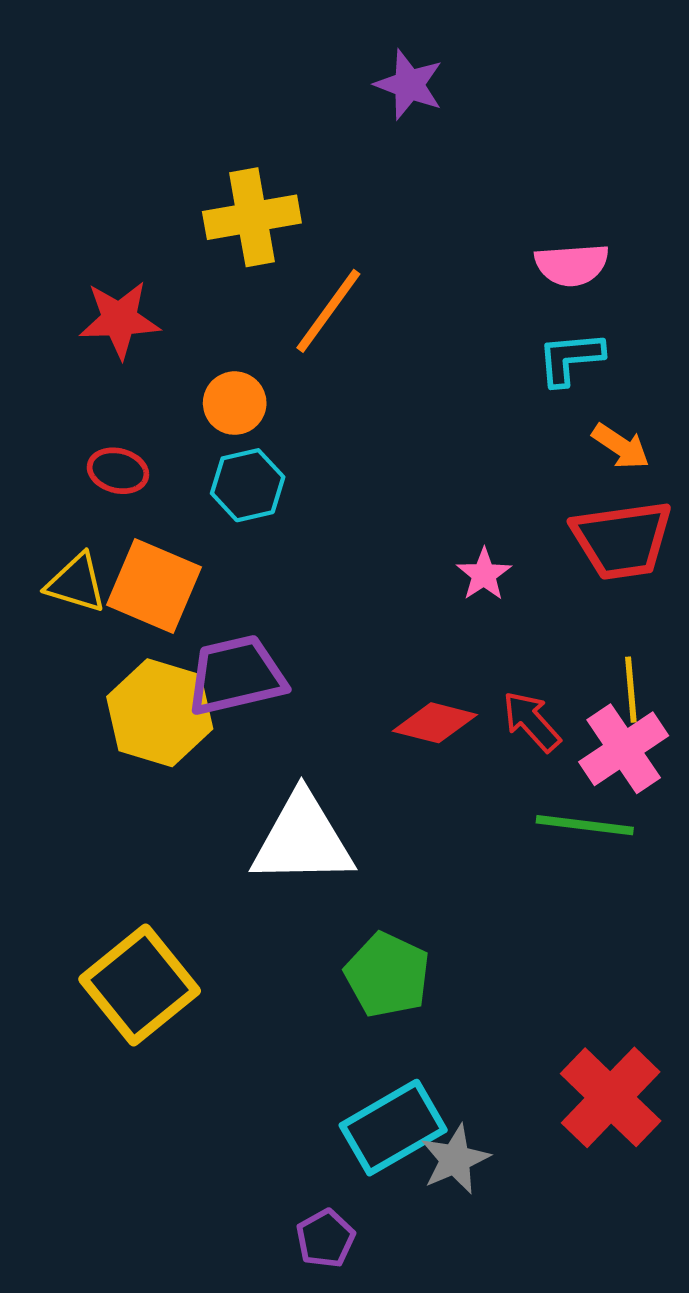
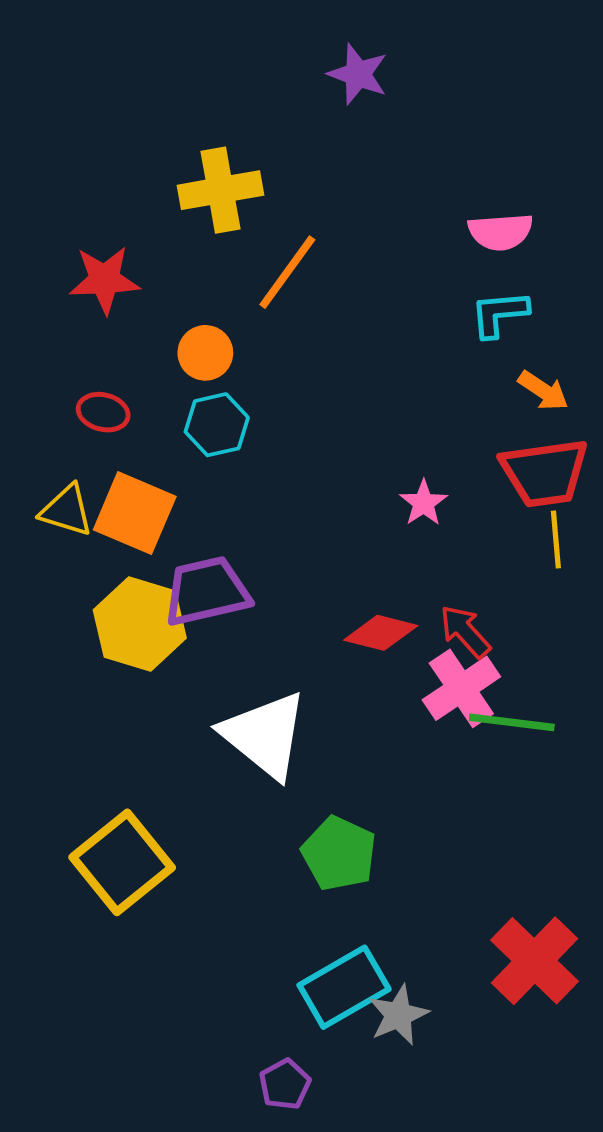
yellow line: (631, 690) -> (556, 540), moved
pink cross: (624, 749) -> (461, 688), moved
white triangle: (302, 840) -> (265, 735), turned 40

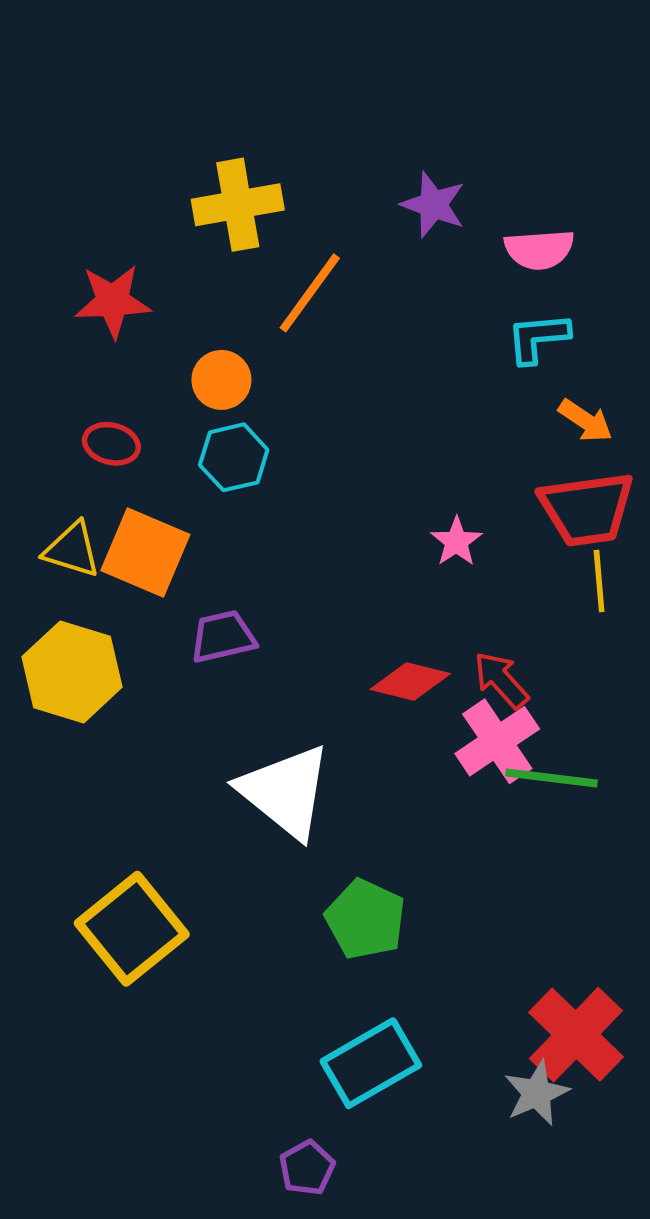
purple star: (358, 74) -> (433, 205), moved
purple trapezoid: (207, 591) -> (223, 637), size x0.7
yellow hexagon: (140, 624) -> (72, 672), moved
gray star: (398, 1015) -> (537, 1093), moved

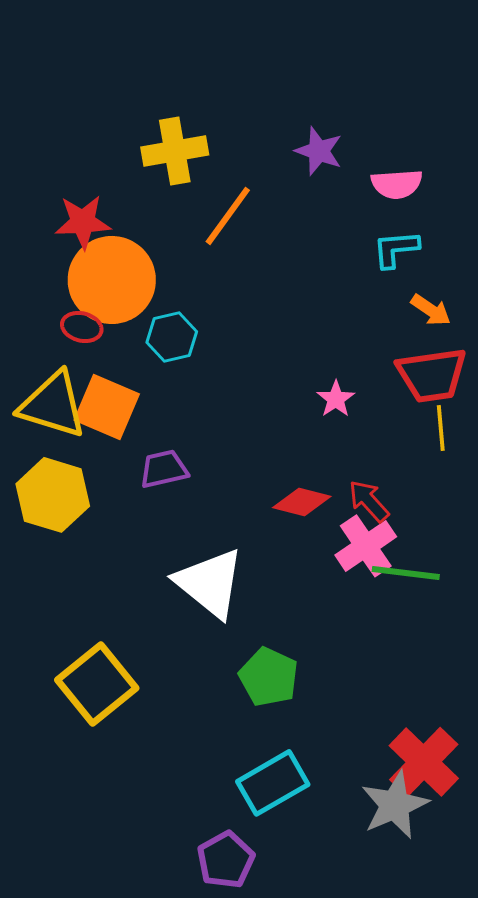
orange circle: (221, 380) -> (112, 280), moved, size x2.0
yellow triangle: (72, 550) -> (53, 405), size x1.6
gray star: (537, 1093) -> (395, 805), size x1.4
purple pentagon: (307, 1168) -> (226, 860), size x1.4

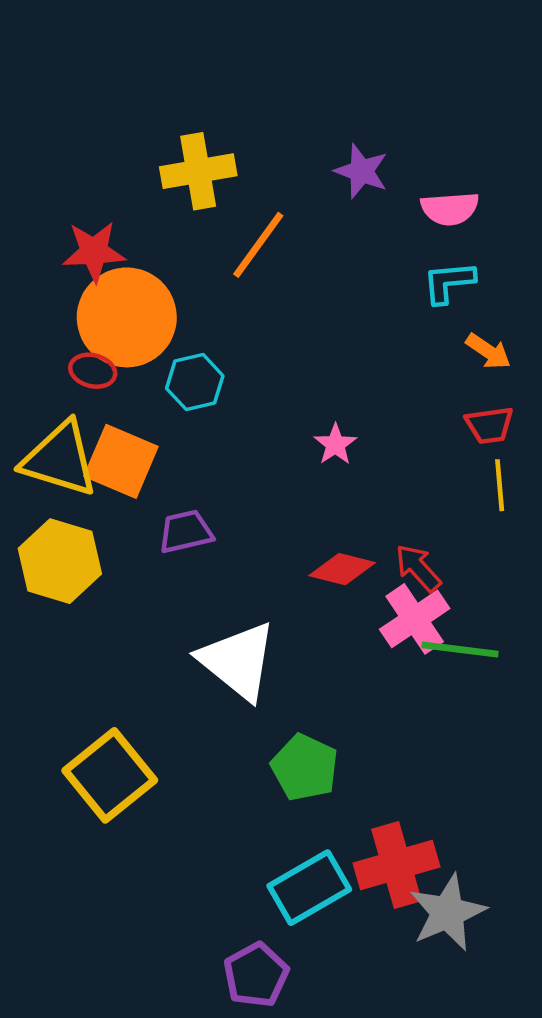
red trapezoid: (432, 375) -> (490, 425), size x0.6
pink star: (336, 399) -> (335, 444), moved
red cross: (424, 762) -> (397, 865), moved, turned 30

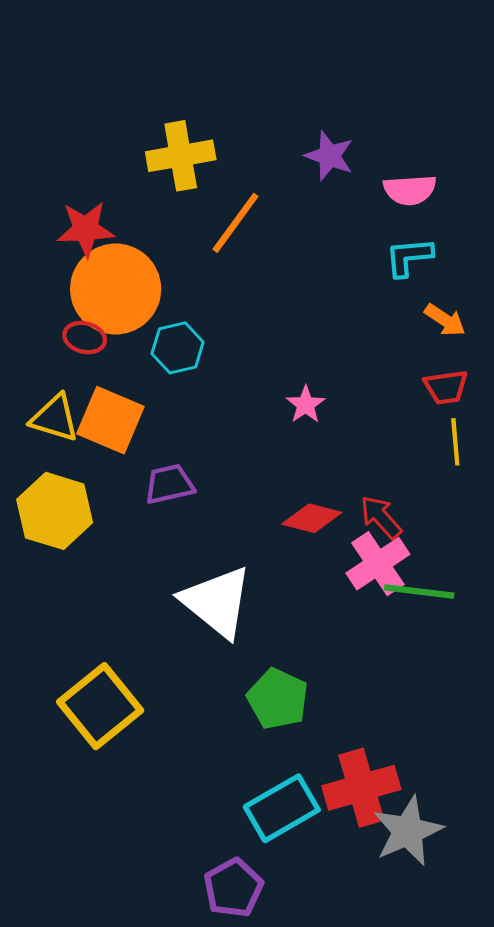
yellow triangle: (60, 459) -> (55, 418), size x0.7

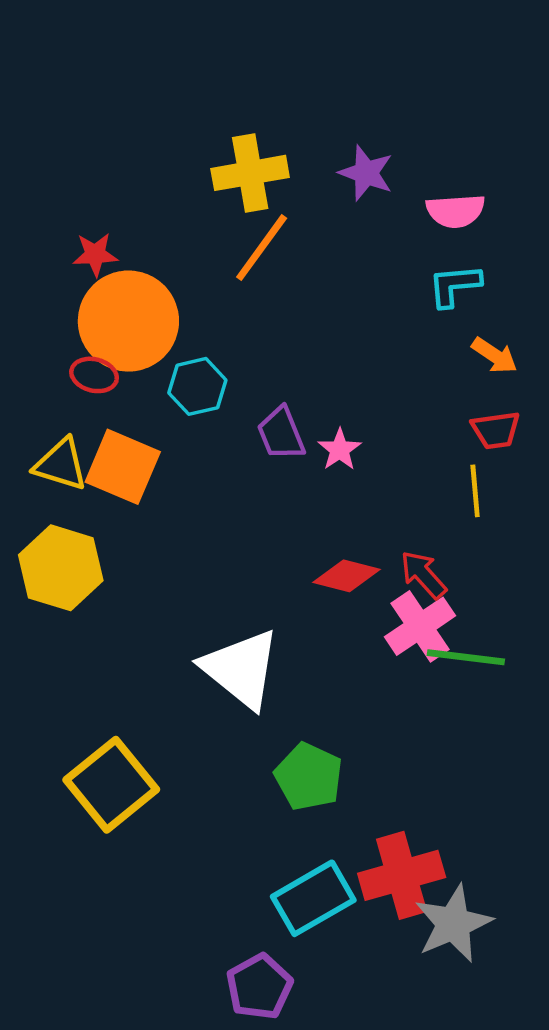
yellow cross: (181, 156) -> (250, 173), moved
red star: (86, 229) -> (95, 254), size x0.7
yellow line: (455, 442) -> (475, 491), moved
purple trapezoid: (169, 484) -> (281, 434), moved, turned -99

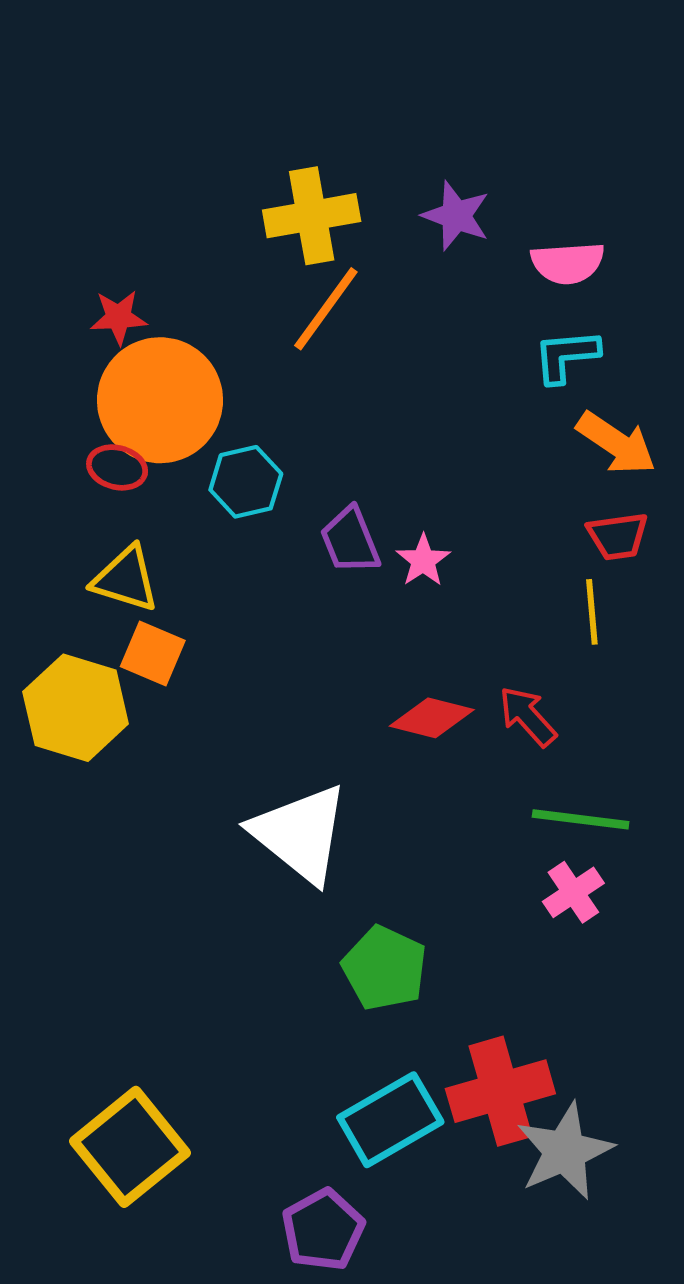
orange arrow: (495, 355) -> (616, 443), size x1.4
yellow triangle: (61, 464) -> (126, 579), moved
orange square: (123, 467) -> (153, 653), moved, size x0.7
pink cross: (420, 626) -> (573, 892), moved, size x0.7
yellow square: (111, 785) -> (130, 1147), moved

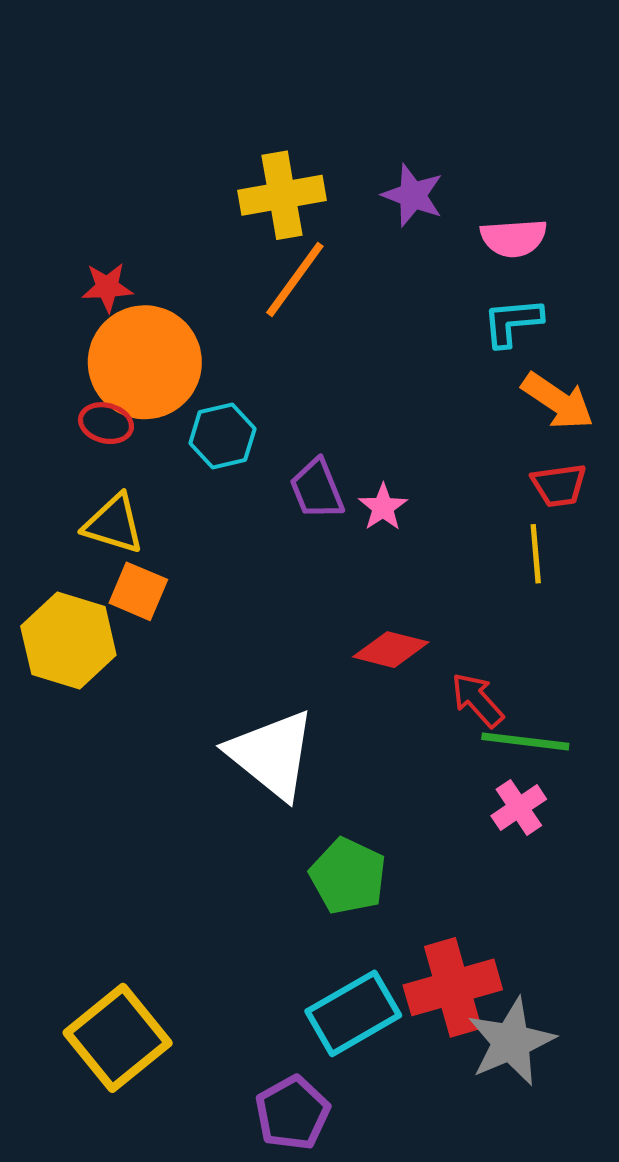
red arrow: (528, 716) -> (477, 700), moved

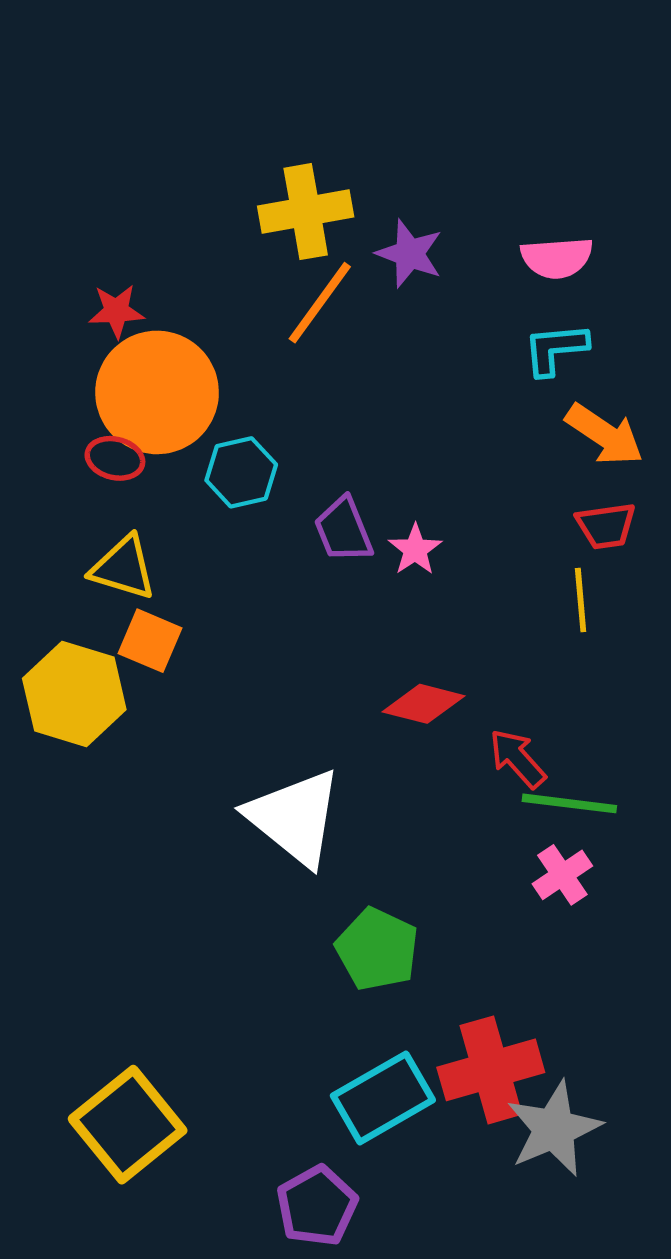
purple star: (413, 195) -> (409, 254), moved

